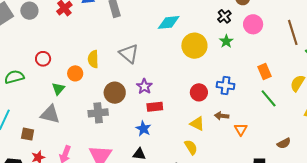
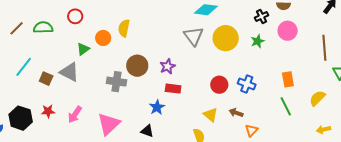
gray triangle: (129, 53) -> (194, 36), moved
brown square: (28, 134) -> (46, 79), moved

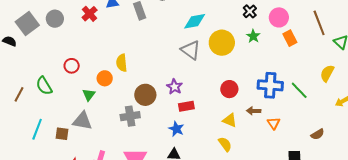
green semicircle: (43, 27) -> (44, 86), turned -102
orange rectangle: (288, 79) -> (290, 38), moved
blue cross: (247, 84) -> (270, 85), moved, size x1.4

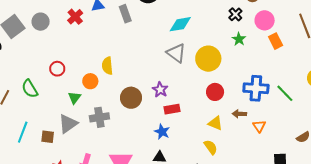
yellow circle: (222, 43) -> (208, 59), moved
gray cross: (130, 116) -> (99, 117), moved
gray triangle: (82, 121) -> (68, 124), turned -45

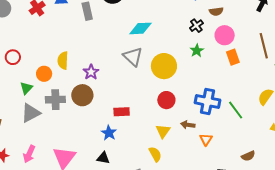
purple star: (160, 90) -> (91, 72), moved
gray cross: (99, 117) -> (55, 100), moved
yellow triangle: (215, 123) -> (163, 131), turned 35
gray triangle: (68, 124) -> (31, 113), moved

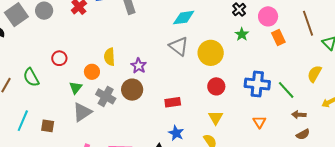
gray cross: (55, 100) -> (106, 96), turned 36
brown arrow: (188, 125) -> (299, 115), moved
blue star: (109, 133) -> (176, 133), moved

